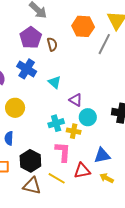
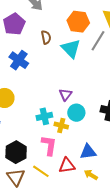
purple pentagon: (31, 38) -> (14, 24), moved
cyan triangle: (55, 82) -> (71, 49), moved, size x1.5
purple triangle: (76, 100) -> (66, 95), turned 32
brown triangle: (32, 186) -> (16, 177), turned 36

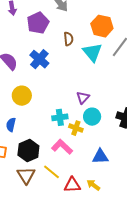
pink L-shape: (49, 145) -> (62, 147), turned -60
red triangle: (67, 166) -> (72, 185), moved
yellow arrow: (91, 175) -> (93, 185), moved

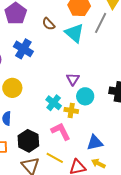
brown semicircle: (69, 39) -> (49, 24), turned 152
cyan cross: (60, 117) -> (54, 103), turned -35
pink L-shape: (62, 147) -> (61, 131), turned 30
blue triangle: (100, 157) -> (95, 143), moved

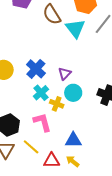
brown semicircle: (49, 24) -> (52, 14), size x1.5
blue cross: (23, 49) -> (36, 69), moved

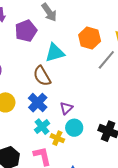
brown semicircle: (52, 14) -> (42, 76), moved
cyan triangle: (75, 29) -> (55, 53), moved, turned 50

